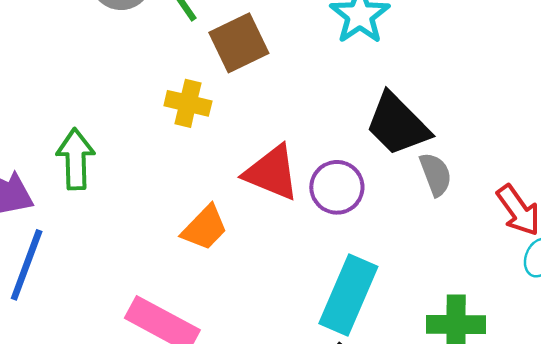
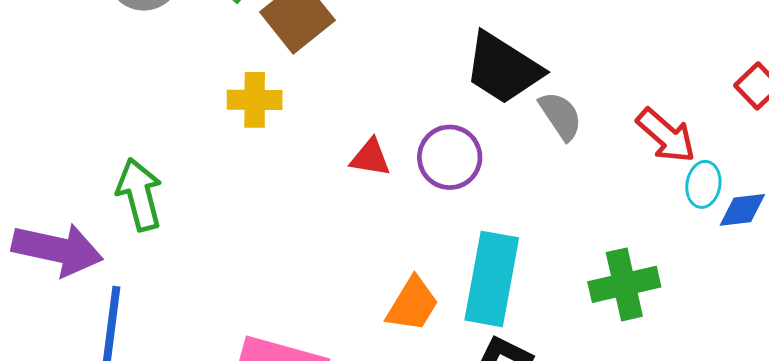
red triangle: (272, 173) -> (370, 158), size x0.6
orange trapezoid: (205, 228) -> (413, 304), moved

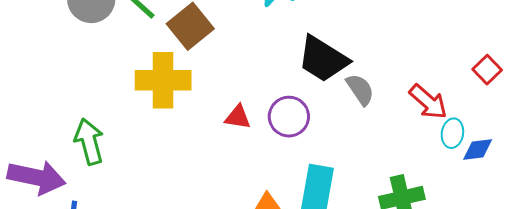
yellow cross: (255, 100) -> (163, 80), size x1.6

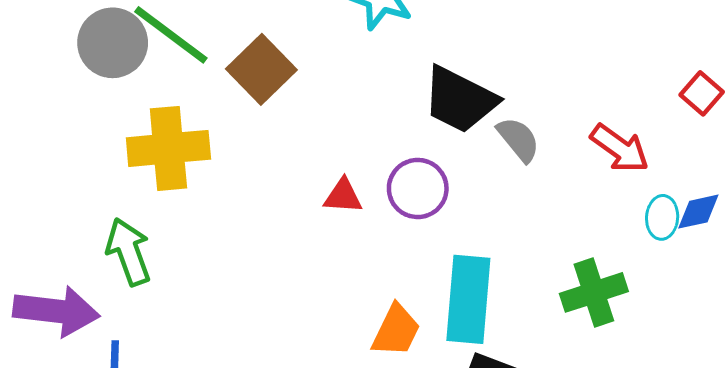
yellow cross: (163, 80) -> (168, 148), moved
cyan ellipse: (452, 133) -> (662, 217), moved

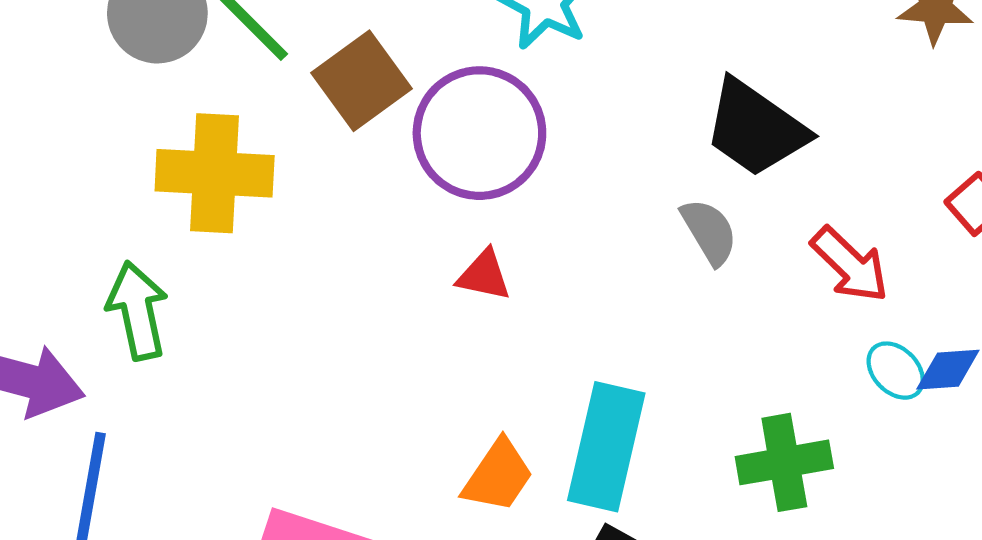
black trapezoid: (460, 100) -> (755, 128), moved
purple circle: (418, 188) -> (479, 133), moved, size x1.5
red triangle: (343, 196) -> (484, 275), moved
cyan ellipse: (662, 217) -> (896, 371), turned -57

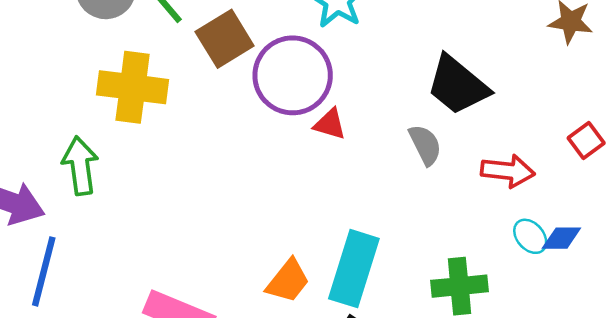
red arrow: (850, 265) -> (508, 171), turned -42
red triangle: (484, 275) -> (330, 124), moved

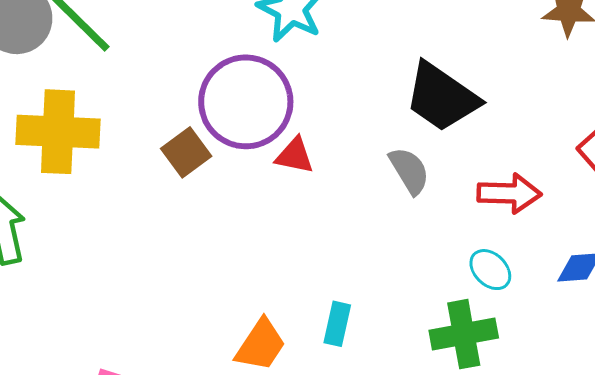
brown square: (225, 39) -> (186, 152), moved, size x0.7
cyan ellipse: (530, 236) -> (490, 270), moved
cyan rectangle: (354, 269) -> (337, 324), size x0.5

